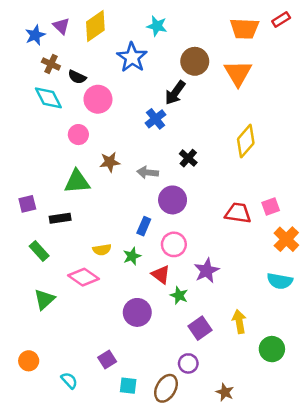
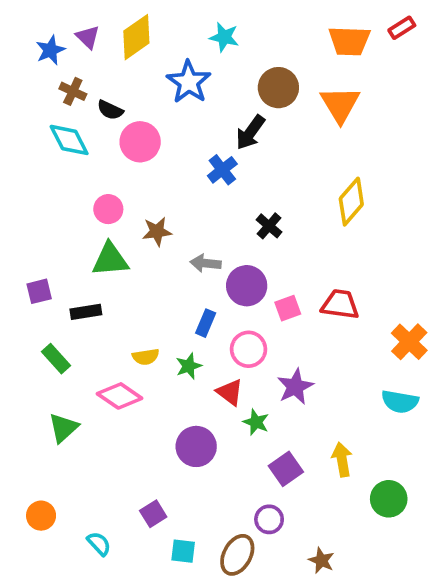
pink circle: (78, 135) -> (108, 209), moved
gray arrow: (148, 172) -> (206, 263), moved
pink square: (271, 206) -> (288, 308), moved

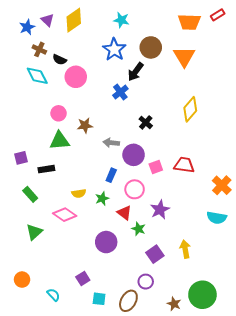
blue star: (189, 82) -> (114, 49), moved
green circle: (389, 499) -> (202, 295), moved, size x1.4

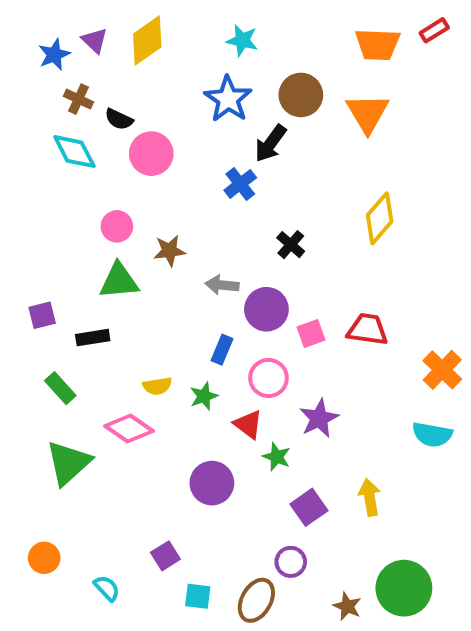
green triangle: (34, 232) -> (68, 463), size x1.4

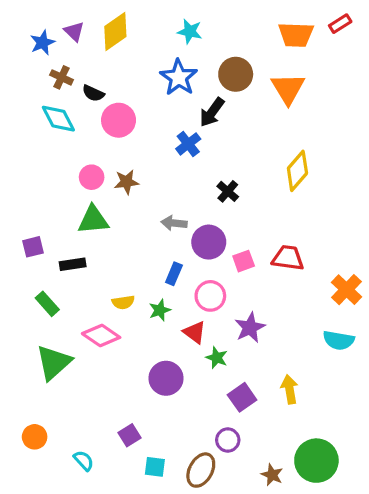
brown star: (169, 251) -> (126, 182), moved

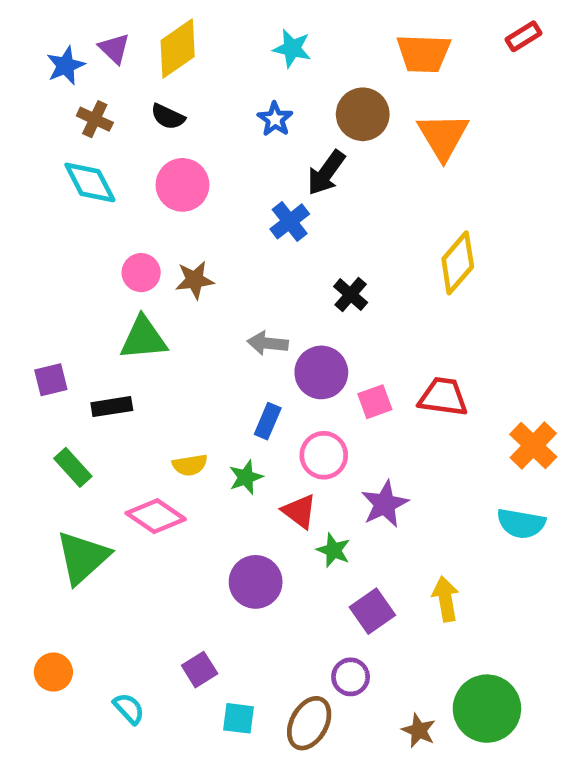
orange trapezoid: (296, 35) -> (424, 53), moved
blue star: (179, 77) -> (275, 119), size x0.6
black semicircle: (93, 93) -> (168, 117), moved

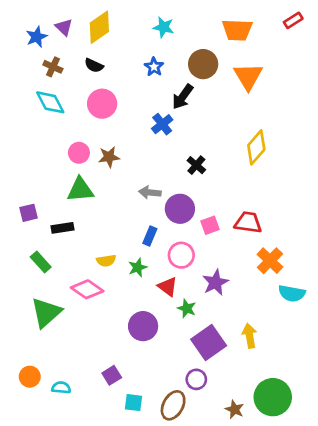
orange cross: (533, 446) -> (270, 261), moved
purple square: (372, 611) -> (209, 343), size x1.4
cyan semicircle: (129, 709) -> (61, 388), moved, turned -42

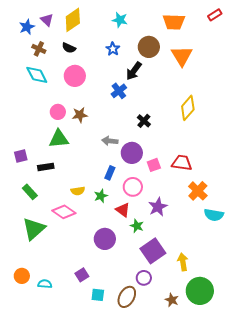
yellow arrow: (250, 336) -> (183, 262), moved

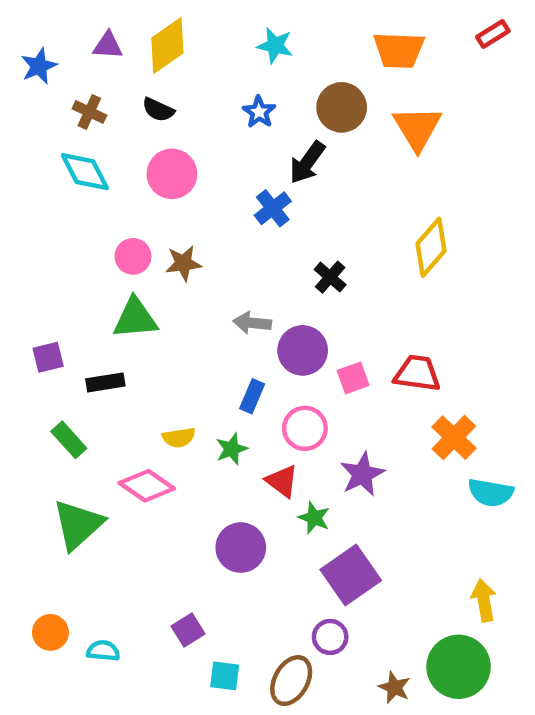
purple triangle: (47, 20) -> (108, 45), turned -40
blue star: (27, 27) -> (39, 66), moved
yellow arrow: (183, 262) -> (484, 600), moved

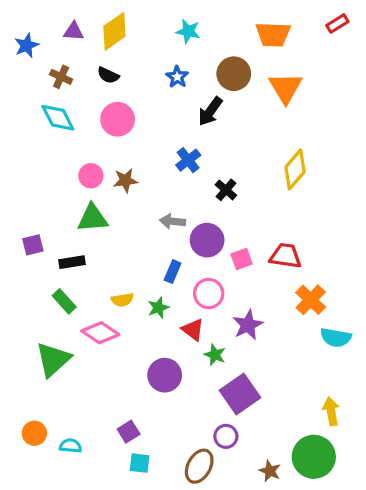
blue cross: (273, 208) -> (188, 160), moved
green rectangle: (69, 440) -> (64, 301), moved
cyan square: (225, 676) -> (140, 463), moved

